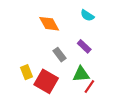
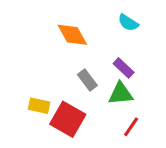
yellow rectangle: (26, 72) -> (39, 106), turned -56
green triangle: (81, 74) -> (121, 94), moved

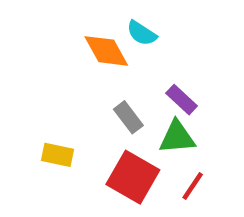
cyan semicircle: (128, 23) -> (142, 33), moved
red square: (68, 119) -> (133, 177), moved

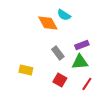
purple rectangle: (182, 100) -> (82, 45), turned -64
red square: (133, 177) -> (60, 80), size x0.6

